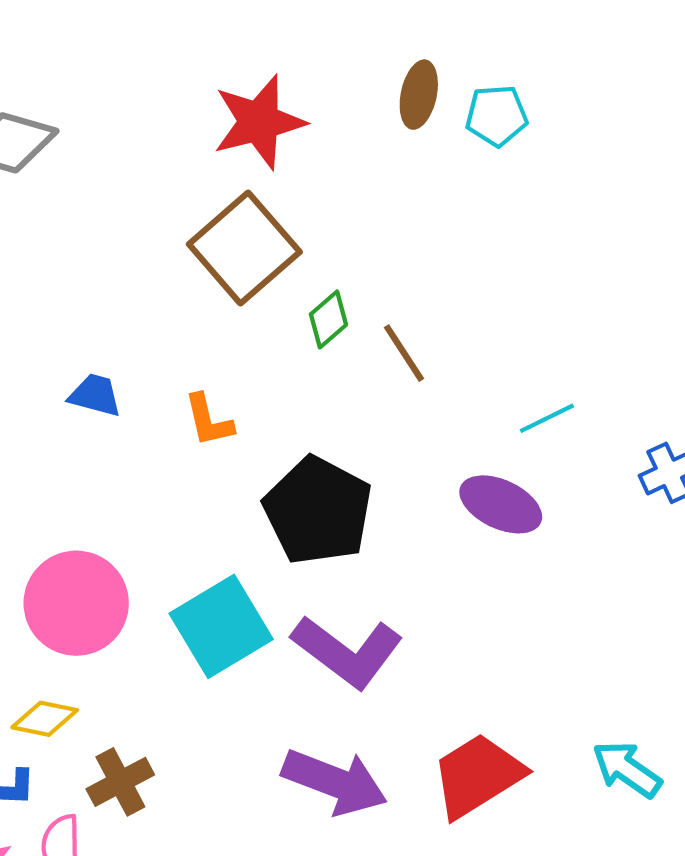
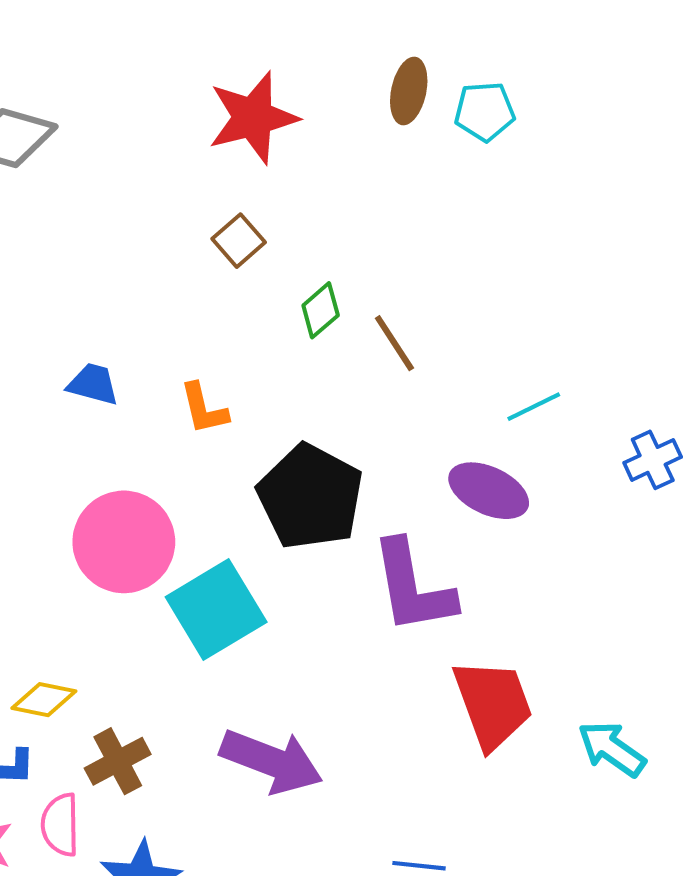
brown square: (244, 248) -> (239, 241), size x0.5
pink circle: (76, 603) -> (124, 542), moved
purple L-shape: (347, 652) -> (413, 587), moved, turned 43
red trapezoid: (478, 776) -> (493, 704), moved, turned 102
purple arrow: (335, 782) -> (271, 761), moved

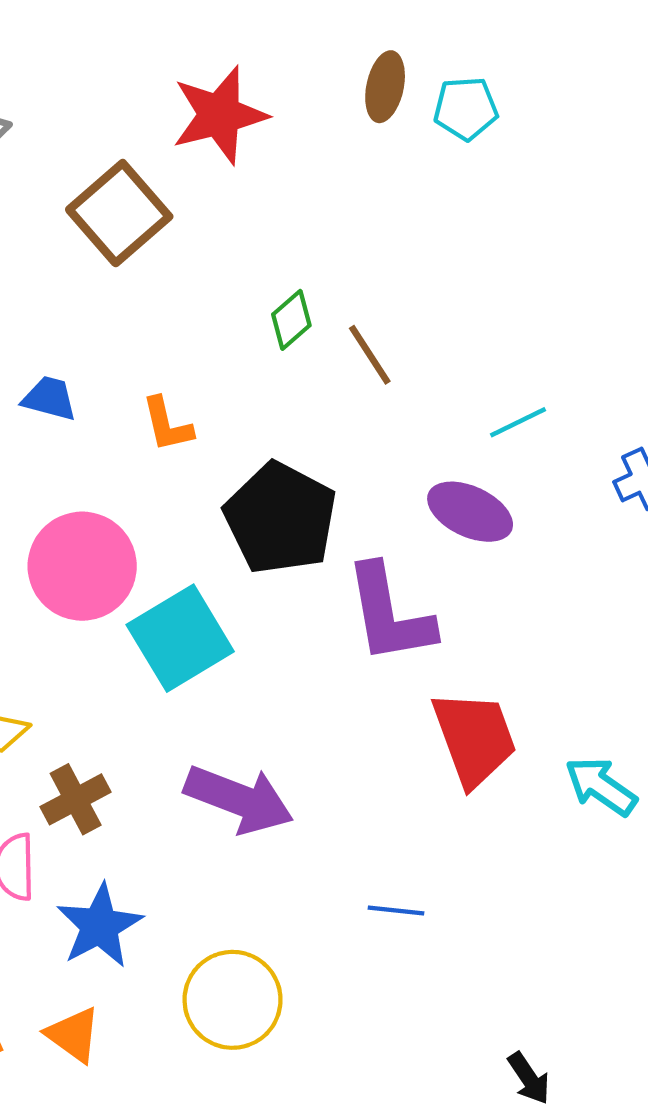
brown square: (239, 241) -> (119, 213), moved, size x1.8

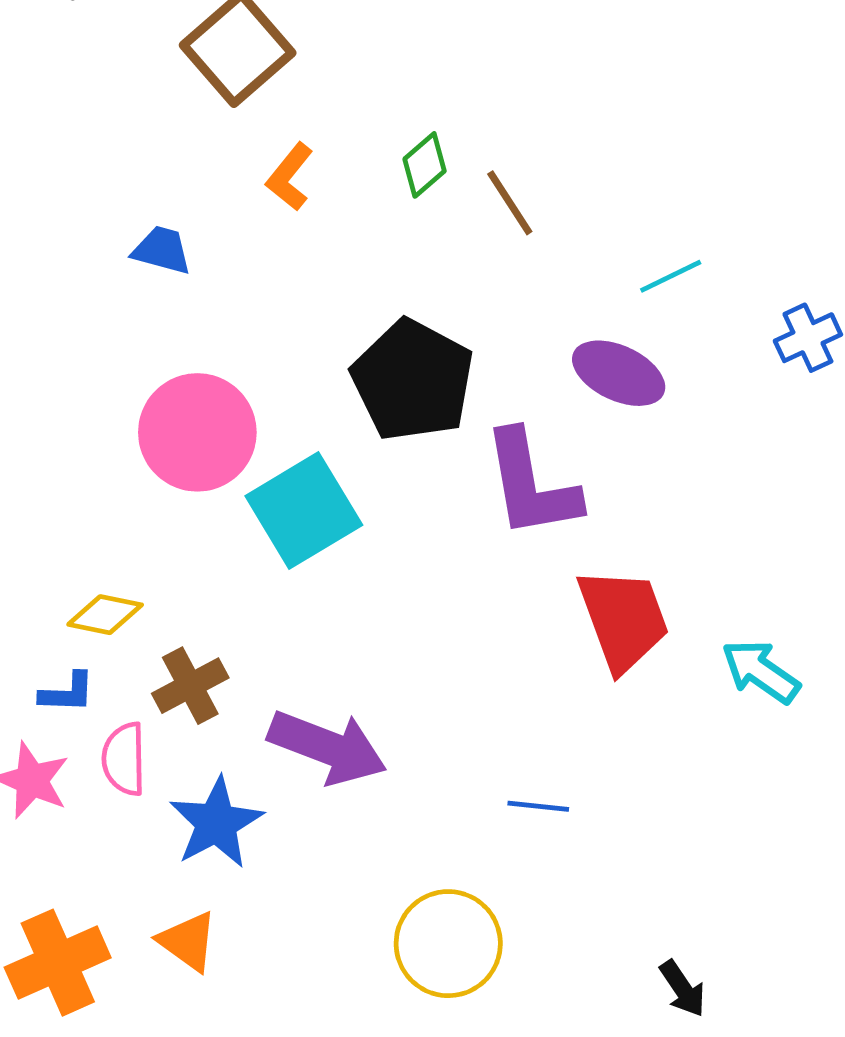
orange L-shape: (167, 424) -> (290, 177), moved, turned 52
purple arrow: (239, 799) -> (328, 747), moved
yellow circle: (233, 1000) -> (448, 944), moved

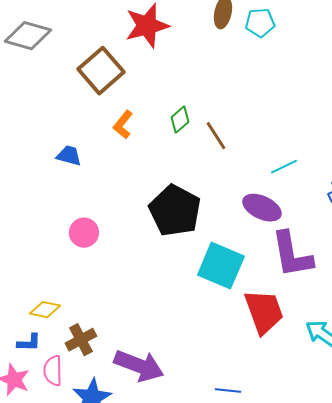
pink circle: (197, 432) -> (84, 233), size x0.6
purple L-shape: (531, 484) -> (292, 255), moved
cyan square: (304, 510) -> (221, 266), moved, turned -36

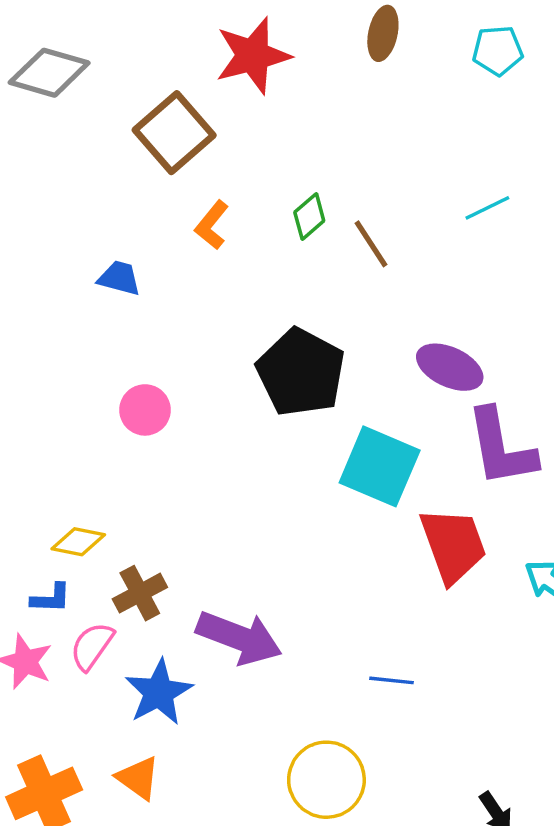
cyan pentagon: (260, 23) -> (498, 50), moved
cyan line: (284, 167) -> (487, 208), moved
pink semicircle: (53, 371) -> (92, 646), turned 36

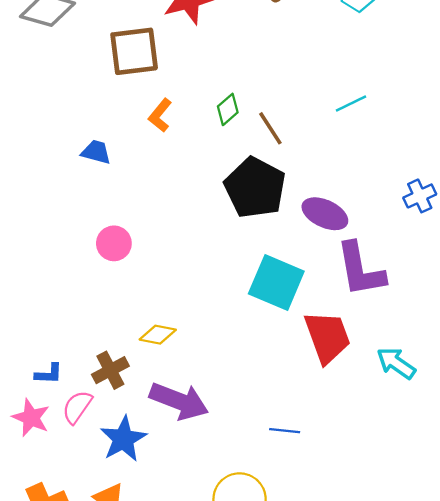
brown square: (174, 133) -> (134, 51), turned 34
black pentagon: (301, 372) -> (255, 188), moved
yellow diamond: (78, 542) -> (158, 335), moved

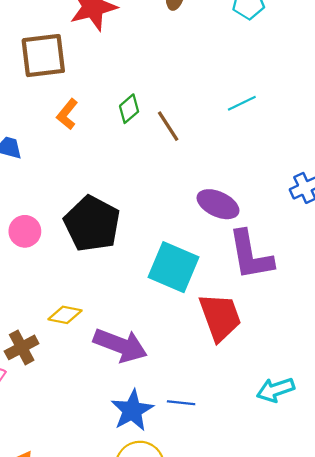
black pentagon: (255, 188) -> (92, 224), moved
cyan arrow: (396, 363) -> (275, 390), moved, turned -54
purple arrow: (179, 401) -> (120, 345), moved
blue star: (123, 439) -> (132, 410), moved

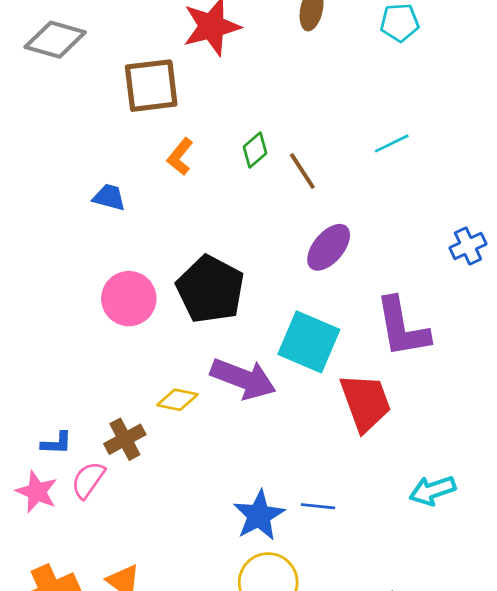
purple ellipse: (218, 204) -> (329, 247), moved, turned -75
pink circle: (25, 231) -> (129, 299), size x1.4
purple arrow: (120, 345) -> (243, 379), moved

